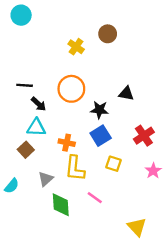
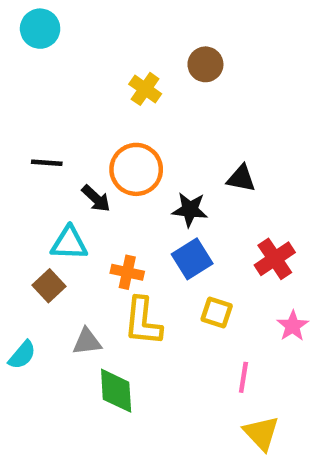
black arrow: (39, 104) -> (96, 198), moved
gray triangle: (46, 179) -> (87, 342), turned 35
pink line: (95, 198) -> (243, 377), moved, turned 63

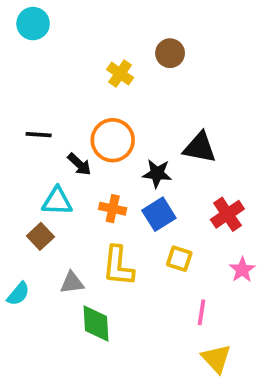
black triangle: (241, 178) -> (200, 148), size x1.4
orange cross: (127, 272) -> (113, 209), moved

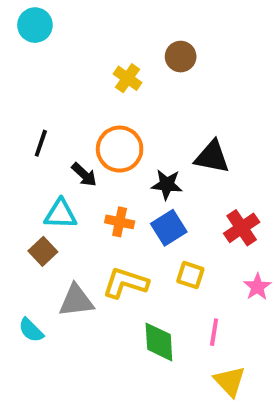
black line: (39, 135) -> (41, 143), turned -75
yellow L-shape: (118, 266) -> (125, 283), turned 102
gray triangle: (72, 283) -> (76, 301), size x1.4
cyan semicircle: (18, 294) -> (31, 330), moved, turned 95
green diamond: (96, 323) -> (159, 342), moved

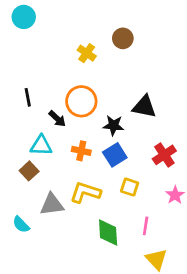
black line: (41, 143) -> (28, 97), turned -30

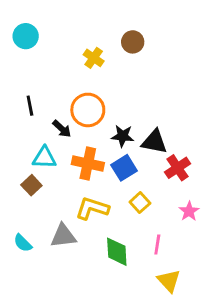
cyan circle: (24, 17) -> (26, 36), moved
black triangle: (144, 107) -> (154, 142), moved
orange cross: (81, 151) -> (88, 163), size x1.5
yellow square: (130, 187) -> (140, 203), turned 30
gray triangle: (52, 204) -> (63, 236), moved

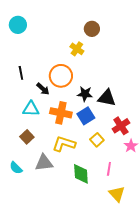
yellow cross: (94, 58) -> (77, 49), moved
red cross: (178, 168) -> (121, 126), moved
brown square: (31, 185) -> (27, 137), moved

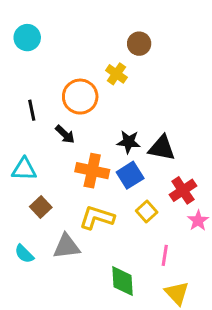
orange circle: (61, 76) -> (80, 97), moved
cyan triangle: (31, 109) -> (24, 169), moved
green diamond: (81, 174) -> (122, 281), moved

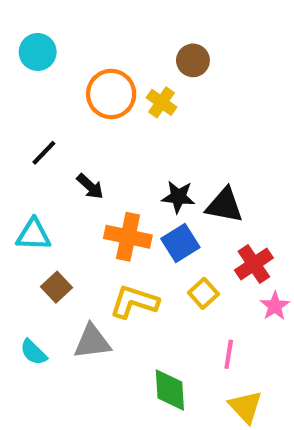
orange circle: (80, 97) -> (111, 94), moved
black line: (32, 110) -> (44, 153), turned 55

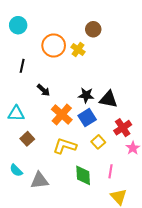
black line: (44, 153) -> (22, 66), moved, turned -32
orange cross: (128, 237) -> (62, 115), turned 30
gray triangle: (92, 342) -> (39, 180), moved
green diamond: (170, 390) -> (83, 175), moved

